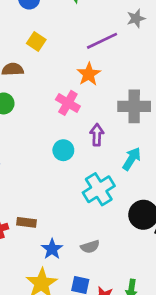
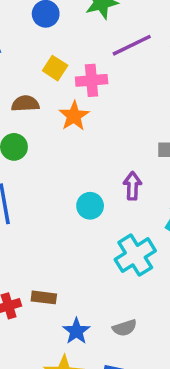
purple line: (102, 41) -> (132, 45), moved
orange star: (89, 74) -> (74, 116), moved
pink cross: (68, 103) -> (92, 80), moved, turned -35

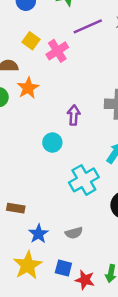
pink cross: (92, 80) -> (57, 51), turned -30
orange star: (74, 116) -> (28, 88), moved
purple arrow: (132, 186) -> (74, 115), moved

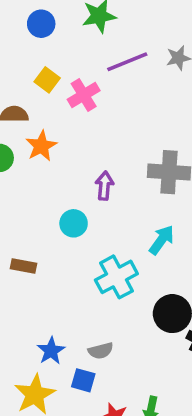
brown rectangle: (16, 208) -> (24, 266), moved
blue square: (63, 268) -> (83, 380), moved

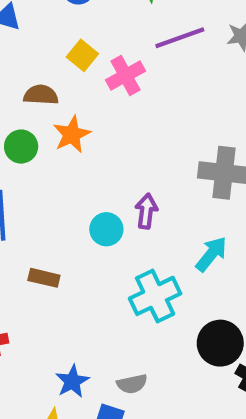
purple arrow: (104, 186) -> (146, 211), moved

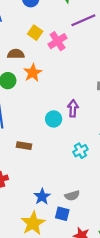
cyan cross: (155, 296) -> (80, 151), size x0.6

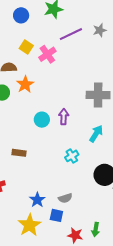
cyan circle: (54, 119) -> (42, 120), moved

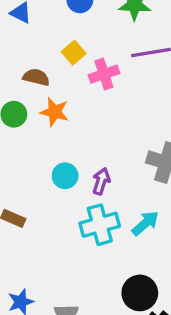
orange star: (25, 84) -> (55, 112), turned 30
cyan cross: (72, 156) -> (100, 225), moved, size x1.6

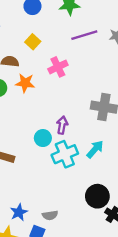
pink cross: (104, 74) -> (58, 67), moved
cyan circle: (65, 176) -> (43, 138), moved

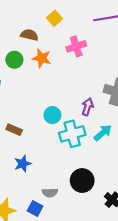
purple arrow: (62, 125) -> (88, 107), moved
black circle: (97, 196) -> (82, 181), moved
blue star: (19, 212) -> (23, 164), moved

